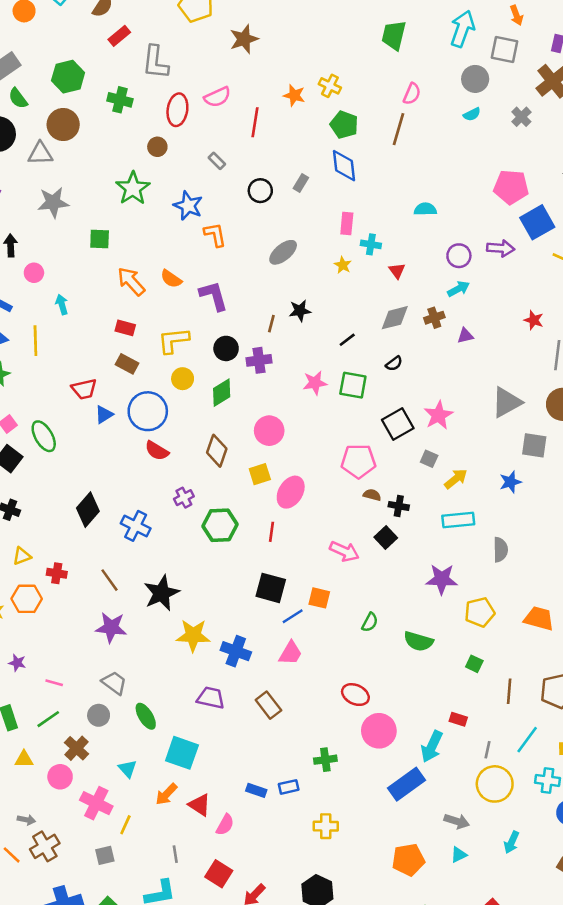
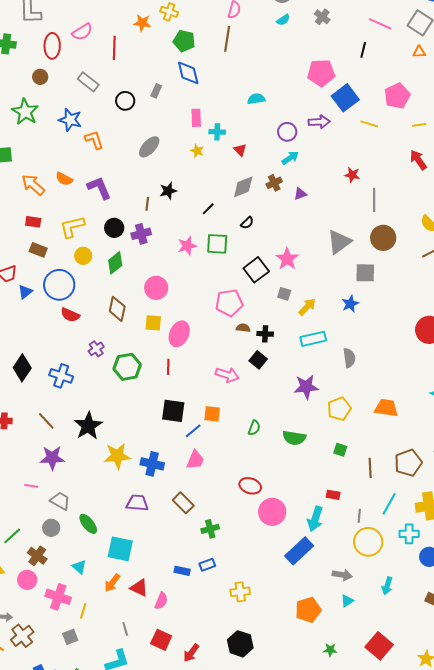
gray rectangle: (217, 161) -> (88, 82), size x1.5
yellow square: (260, 474) -> (153, 323), turned 30
pink line: (54, 683) -> (31, 486), moved
green cross: (325, 760) -> (210, 529), moved

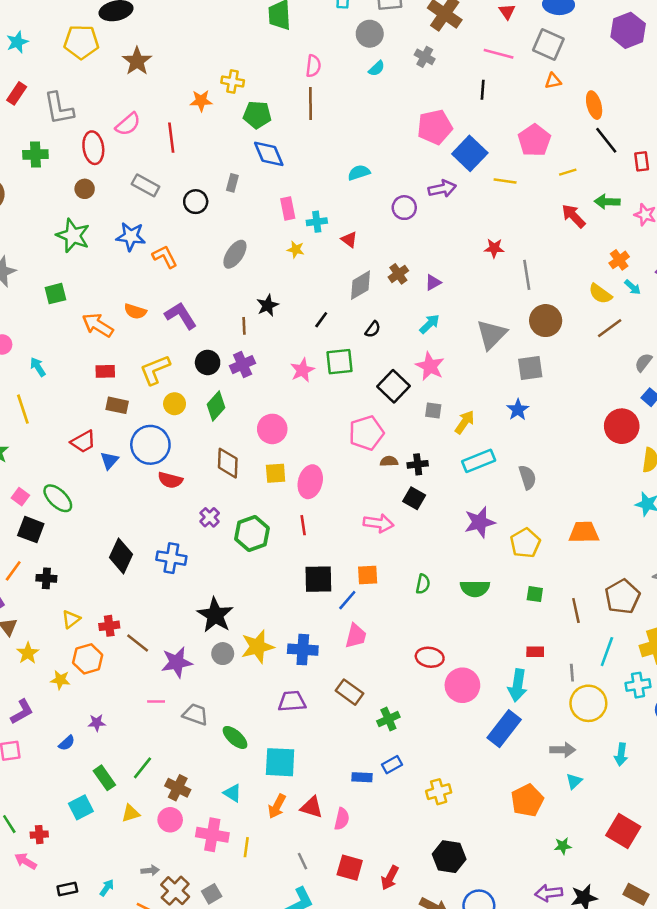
cyan arrow: (290, 158) -> (430, 324), moved
brown line: (46, 421) -> (138, 643), moved
gray circle: (51, 528) -> (223, 654), moved
gray square: (70, 637) -> (212, 894), moved

